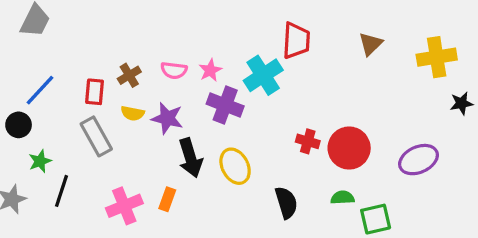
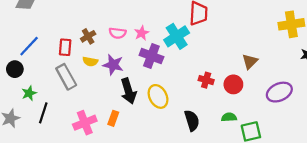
brown triangle: (371, 44) -> (250, 61), moved
red circle: (349, 148) -> (233, 84), size x0.7

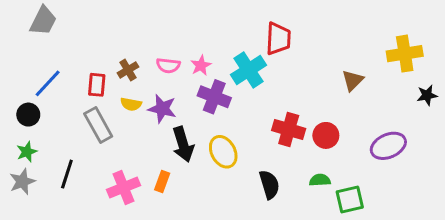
brown triangle: (250, 61) -> (353, 80), moved
red cross: (206, 80) -> (289, 129), size x1.5
green star: (29, 93) -> (27, 152), moved

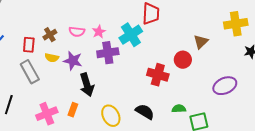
purple cross: (214, 97) -> (108, 53), turned -30
red circle: (326, 135) -> (183, 60), moved
yellow ellipse: (223, 152) -> (111, 116), moved
black semicircle: (269, 185) -> (145, 112), turned -42

